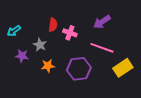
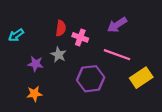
gray star: (40, 45) -> (58, 55), moved
purple star: (22, 56) -> (36, 64), moved
orange star: (48, 66) -> (34, 94), moved

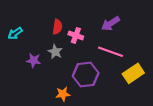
orange star: (34, 94) -> (63, 94), moved

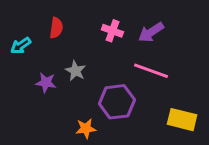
red semicircle: (57, 27) -> (56, 28), moved
pink cross: (76, 35) -> (112, 31), moved
yellow rectangle: (133, 73) -> (182, 120), moved, turned 48

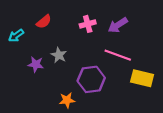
red semicircle: (56, 28) -> (44, 22), turned 42
pink cross: (112, 31) -> (88, 24), turned -35
yellow rectangle: (182, 120) -> (142, 78), moved

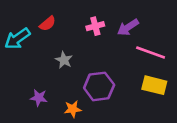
cyan arrow: (16, 35) -> (17, 39), size x1.5
pink line: (118, 55) -> (151, 52), moved
purple star: (36, 64) -> (39, 98), moved

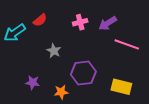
yellow rectangle: (154, 85) -> (121, 87), moved

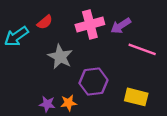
pink cross: (80, 22) -> (90, 25), size x1.6
gray star: (54, 51) -> (60, 57), size x1.5
purple star: (33, 82) -> (47, 104), moved

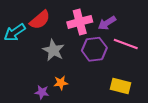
red semicircle: (45, 22) -> (40, 20), size x1.5
purple hexagon: (93, 82) -> (94, 49), moved
orange star: (69, 103) -> (61, 83), moved

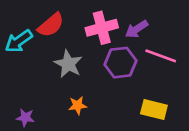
purple star: (42, 92) -> (25, 118), moved

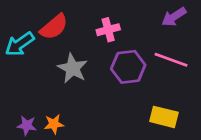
pink cross: (102, 28) -> (108, 30), size x0.7
purple arrow: (137, 29) -> (174, 17), moved
orange star: (78, 105) -> (54, 124), moved

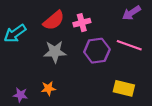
red semicircle: (54, 27) -> (54, 20), moved
gray star: (72, 68) -> (55, 52), turned -30
orange star: (54, 124) -> (48, 88), moved

